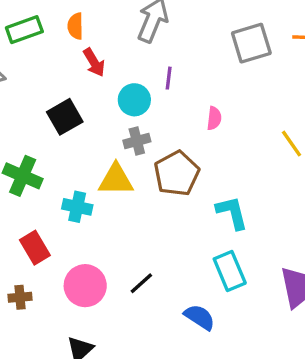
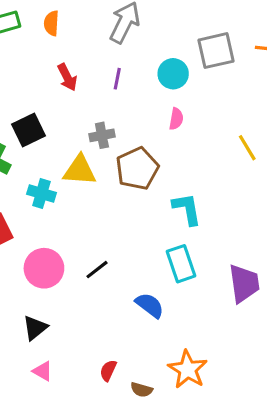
red arrow: (94, 62) -> (67, 77), moved
purple line: (169, 78) -> (117, 79), moved
cyan circle: (134, 100) -> (173, 74), moved
black square: (65, 117) -> (28, 130), moved

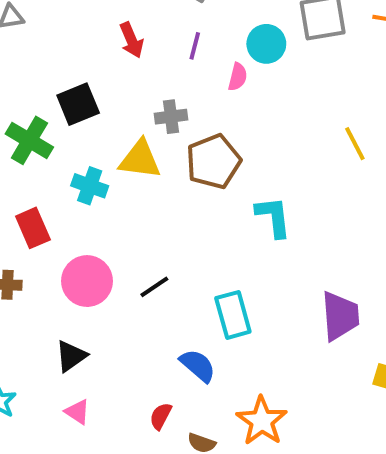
pink semicircle: (176, 119) -> (238, 77), moved
cyan rectangle: (181, 264) -> (233, 315), moved
blue semicircle: (150, 305) -> (198, 366), moved

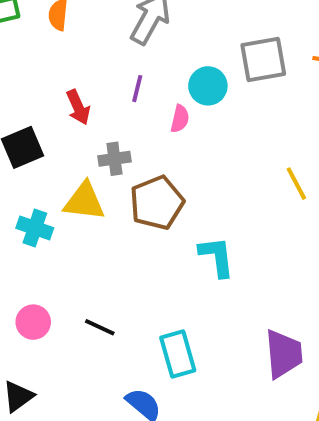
red arrow: (131, 40) -> (78, 107), moved
pink circle: (87, 281) -> (33, 322), size x0.7
black line: (154, 287) -> (100, 327), turned 60

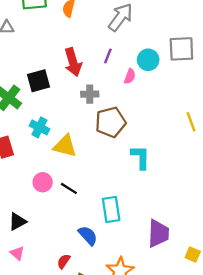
red arrow: (78, 107) -> (73, 62), size x1.4
yellow triangle: (84, 201) -> (65, 146), moved
pink circle: (33, 322) -> (43, 182), moved
purple trapezoid: (284, 354) -> (158, 234), moved

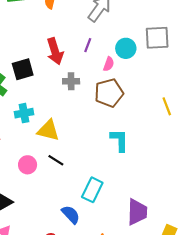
brown pentagon: (110, 122) -> (109, 93), moved
cyan cross: (39, 127) -> (24, 113), turned -36
black line: (69, 188) -> (56, 160), moved
cyan rectangle: (111, 209) -> (92, 190), turned 35

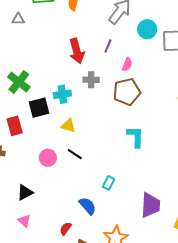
cyan circle: (126, 48) -> (147, 29), moved
black square: (23, 69) -> (39, 108), moved
cyan cross: (24, 113) -> (62, 94), moved
yellow triangle: (48, 130) -> (68, 126), size x0.7
cyan rectangle: (92, 190) -> (109, 183), size x0.6

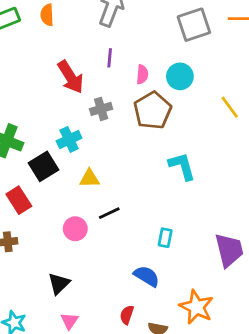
cyan circle: (147, 29) -> (180, 76), moved
black line: (75, 154) -> (109, 213), turned -42
pink triangle: (24, 221) -> (69, 321), turned 40

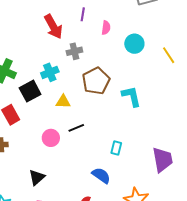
cyan circle: (180, 76) -> (134, 44), moved
brown pentagon: (153, 110) -> (96, 81), moved

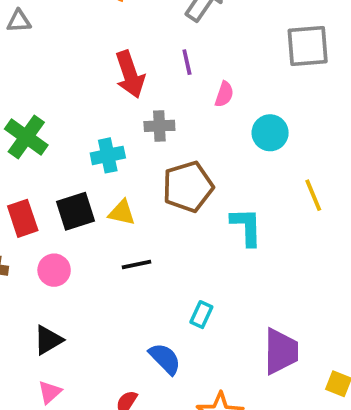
purple line: (83, 14) -> (187, 62), turned -32
yellow line: (169, 55) -> (313, 195), moved
black square: (30, 91) -> (76, 211), moved
pink circle: (51, 138) -> (54, 270), moved

